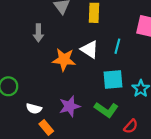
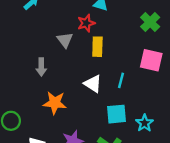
orange star: (64, 60) -> (55, 103), moved

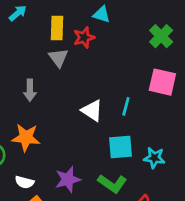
yellow rectangle: (97, 47) -> (57, 28), moved
orange star: (55, 103) -> (26, 138), moved
cyan star: (145, 123) -> (154, 158), turned -30

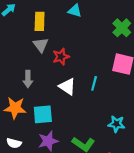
red star: (84, 37) -> (61, 57), moved
gray arrow: (30, 90) -> (28, 79), moved
cyan square: (121, 147) -> (43, 114), moved

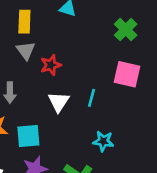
white triangle: (67, 87) -> (59, 102), turned 30
cyan star: (116, 124) -> (103, 141), moved

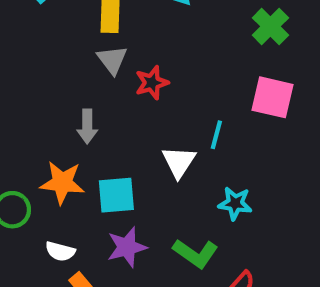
white triangle: (59, 102) -> (179, 162), moved

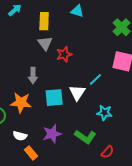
cyan line: (216, 135) -> (95, 79), turned 32
cyan square: (116, 195) -> (54, 98), moved

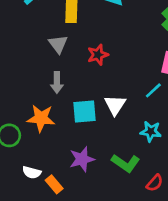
gray triangle: (45, 43) -> (58, 44), moved
cyan line: (95, 79) -> (153, 90), moved
white semicircle: (20, 136) -> (32, 172), moved

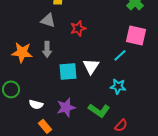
gray triangle: (58, 44) -> (48, 20), turned -35
orange star: (41, 118) -> (22, 52), moved
white semicircle: (32, 172) -> (36, 104), moved

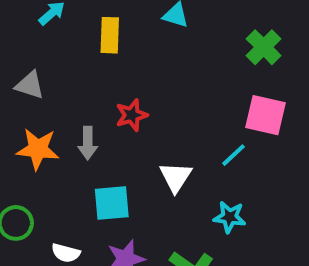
gray triangle: (48, 20) -> (30, 85), moved
red star: (78, 28) -> (132, 115), moved
cyan square: (68, 71) -> (112, 203), moved

